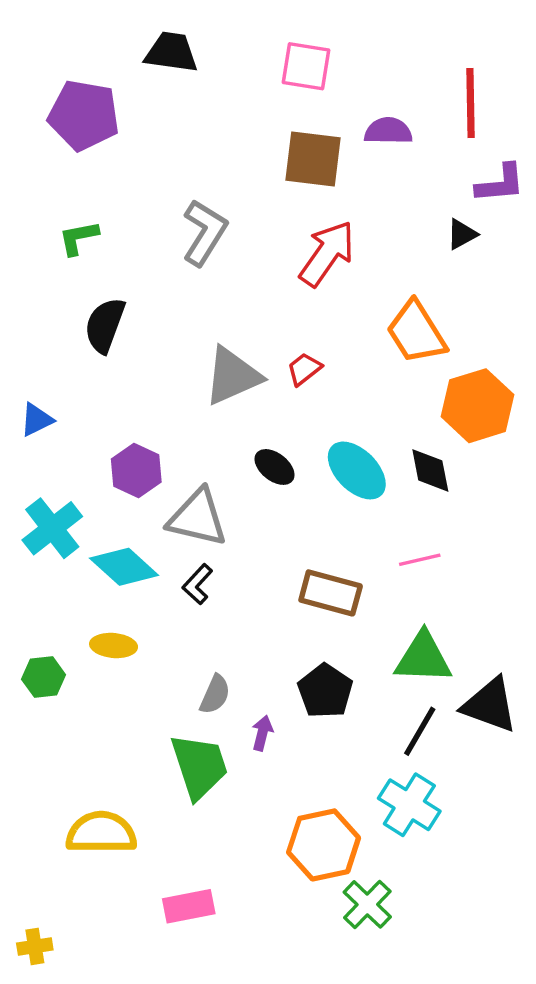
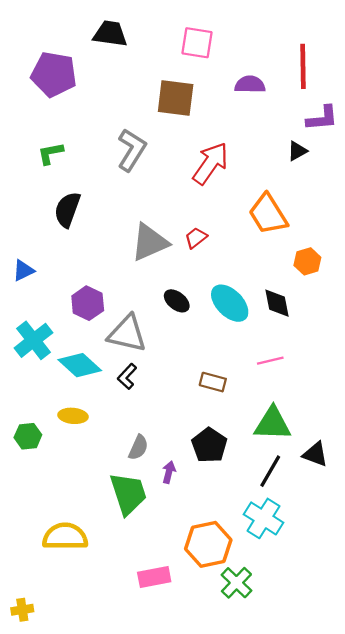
brown square: (313, 159) -> (176, 98), moved
orange hexagon: (478, 406) -> (307, 261), size x0.6
brown rectangle: (331, 593) -> (213, 382), size x0.7
black triangle: (490, 705) -> (315, 454), size x0.7
pink rectangle: (189, 906) -> (154, 577), moved

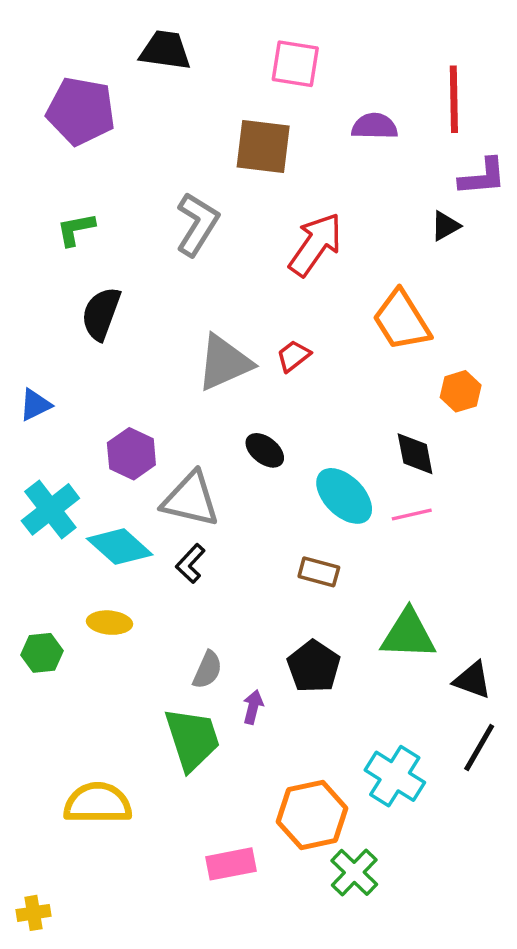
cyan ellipse: (230, 303) -> (344, 496), moved
pink line: (270, 361) -> (412, 515), moved
black line: (270, 471) -> (479, 747), moved

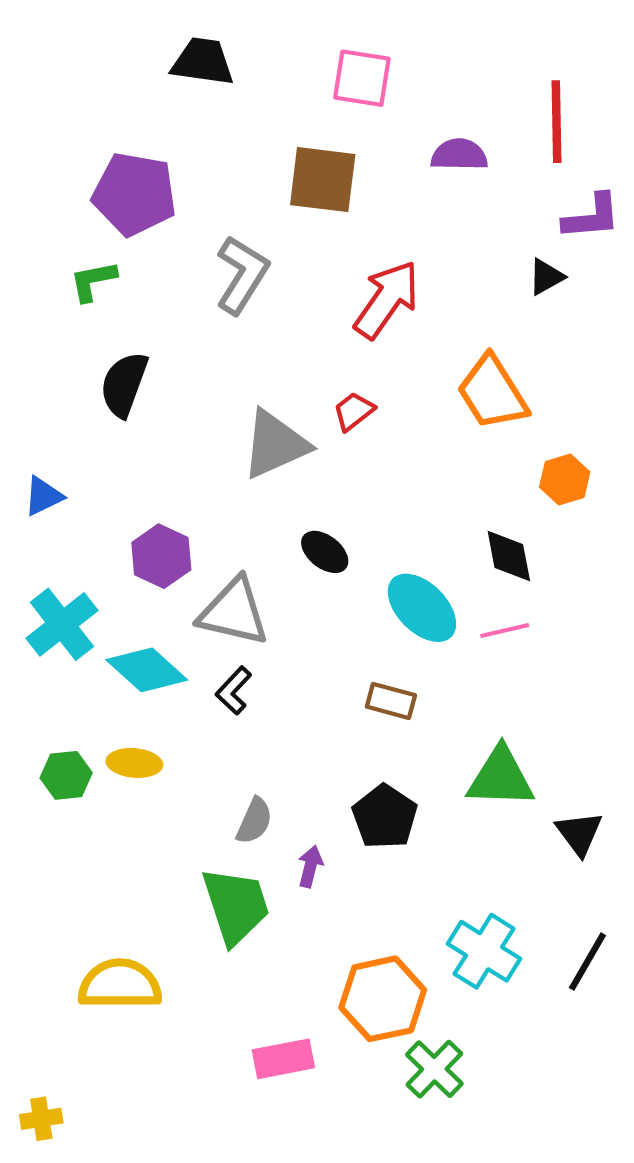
purple pentagon: (81, 111) -> (134, 194), moved
red trapezoid: (293, 356) -> (354, 411), moved
green hexagon: (42, 653) -> (66, 775), moved
black triangle: (472, 680) -> (579, 833), turned 33
black line: (479, 747) -> (587, 962), moved

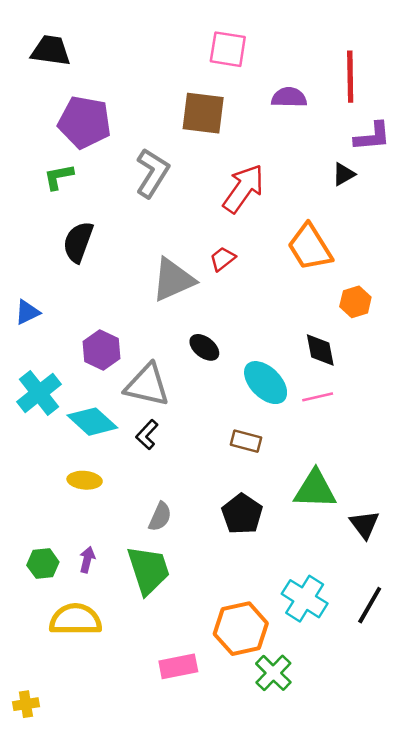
black trapezoid: (203, 62) -> (51, 51), moved
green hexagon: (66, 775) -> (43, 564), moved
purple arrow: (310, 866) -> (87, 560), moved

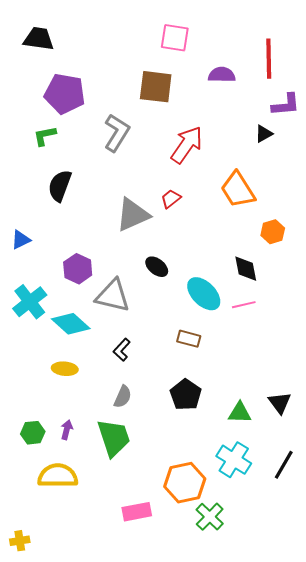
black L-shape: (147, 435) -> (122, 350), moved
green triangle: (315, 489) -> (240, 413), moved, size x0.7

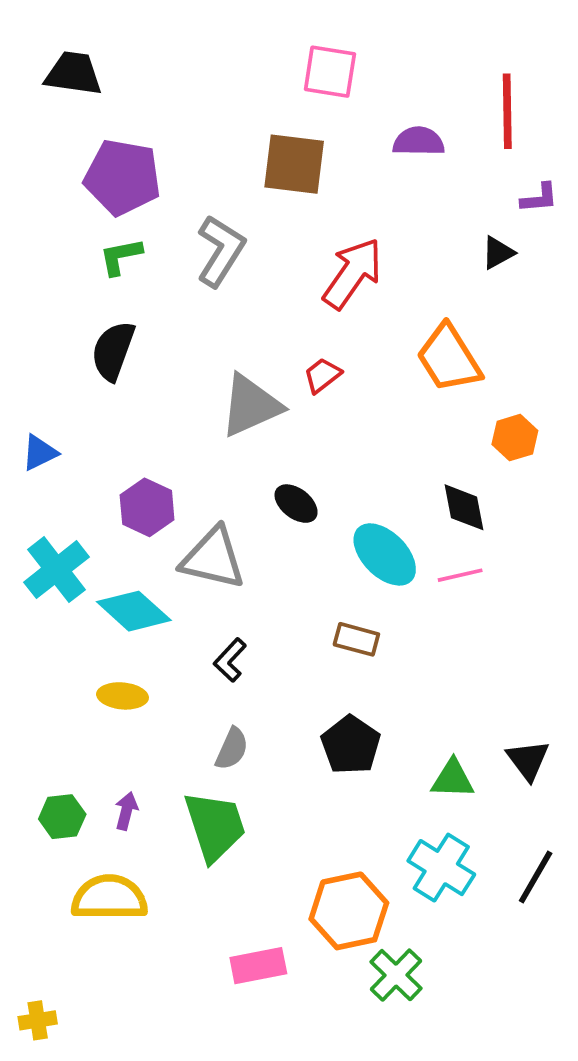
purple L-shape: (286, 105) -> (539, 198), size x0.7
green L-shape: (45, 136) -> (121, 256), moved

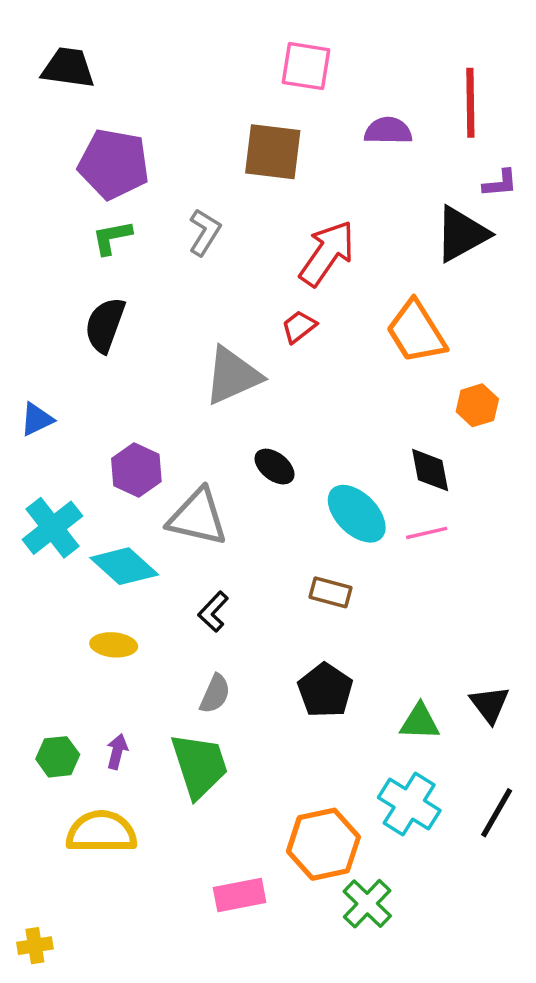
gray L-shape: (221, 251) -> (205, 232), size x0.7
black triangle: (498, 253) -> (462, 234), size x1.8
red trapezoid: (322, 375) -> (299, 327), moved

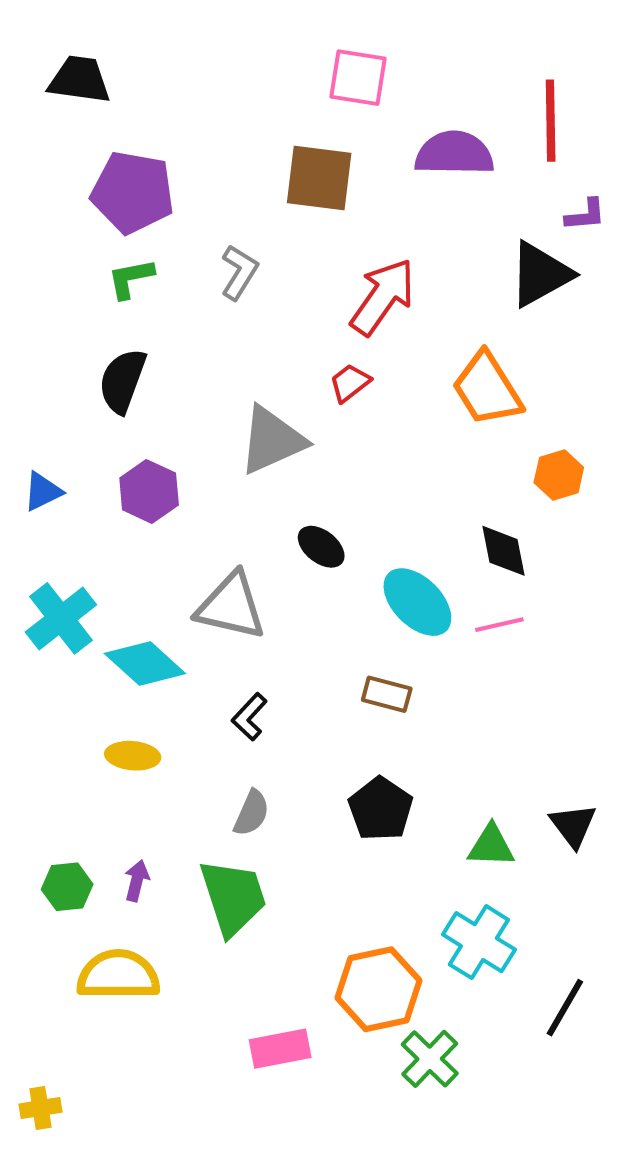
purple semicircle: (388, 131) -> (454, 153), size x1.4
purple hexagon: (136, 470) -> (149, 491), moved
black line: (497, 813) -> (565, 1008), moved

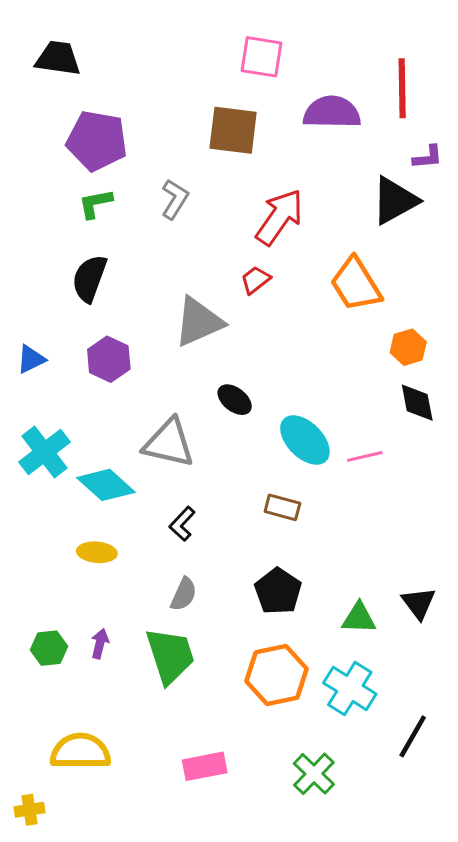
black diamond: (503, 551) -> (417, 403), moved
yellow semicircle: (118, 975) -> (80, 751), moved
orange hexagon: (379, 989) -> (276, 675), moved

